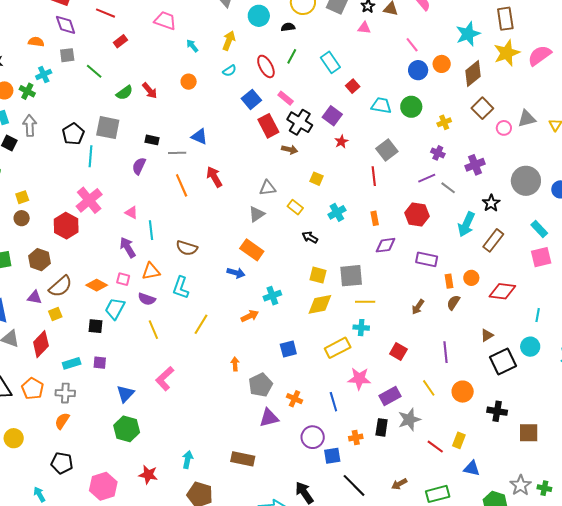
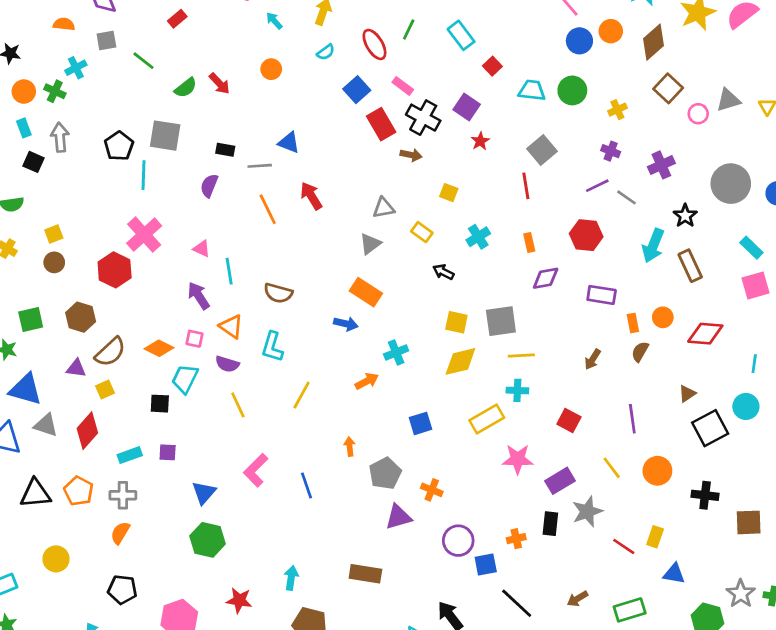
brown rectangle: (493, 240) -> (690, 266), turned -60
orange triangle: (151, 271) -> (231, 327), turned 48
blue line: (333, 402) -> (307, 485), moved

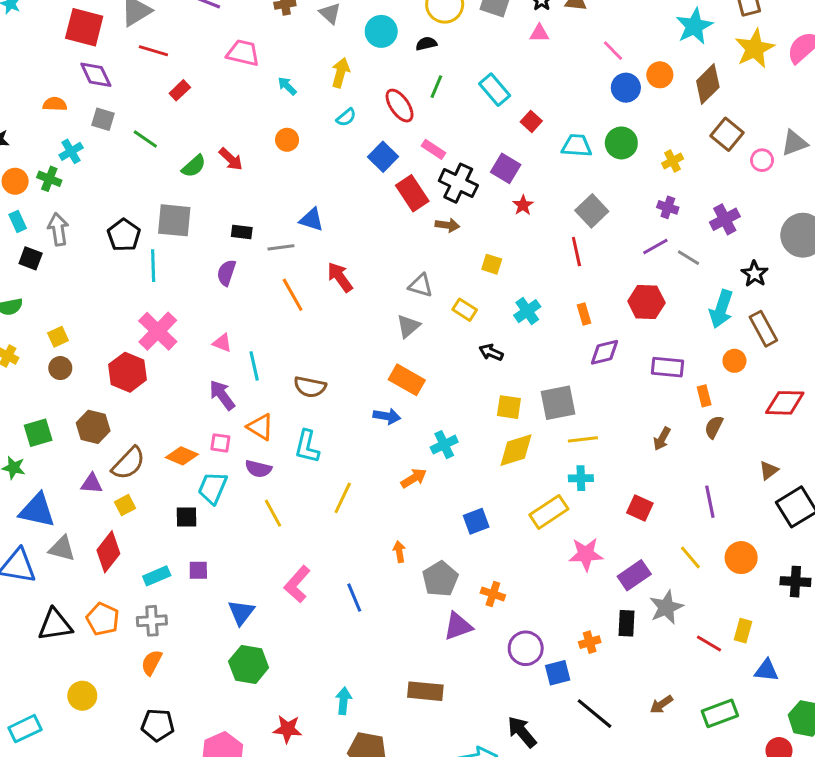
gray square: (106, 40) -> (103, 119), turned 30
gray triangle: (384, 208) -> (421, 285), turned 30
orange circle: (663, 317) -> (734, 361), moved

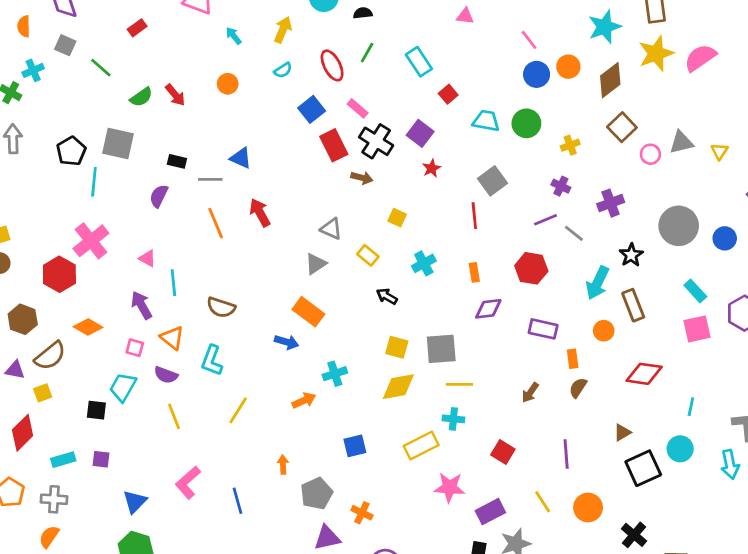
orange semicircle: (55, 104) -> (24, 26), turned -100
orange diamond: (182, 456) -> (88, 327), moved
black cross: (795, 582) -> (634, 535), turned 30

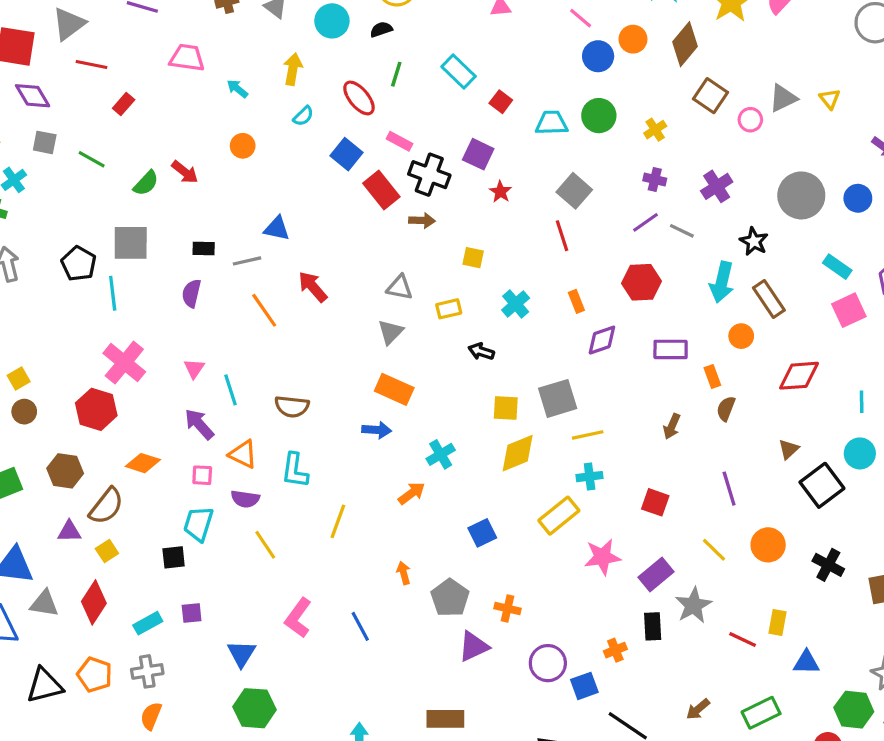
yellow rectangle: (368, 255) -> (449, 309), turned -40
pink triangle: (147, 258) -> (194, 369), turned 48

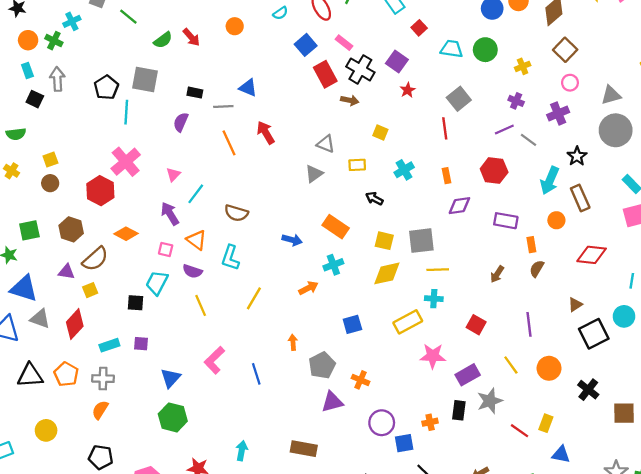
gray triangle: (783, 98) -> (611, 95), moved
pink circle: (750, 120) -> (570, 83), moved
orange rectangle: (394, 389) -> (336, 227), moved
cyan line: (230, 390) -> (196, 194), turned 45

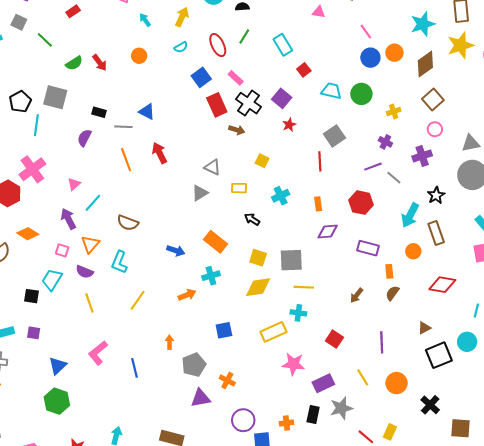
orange triangle: (196, 240) -> (90, 244), turned 30

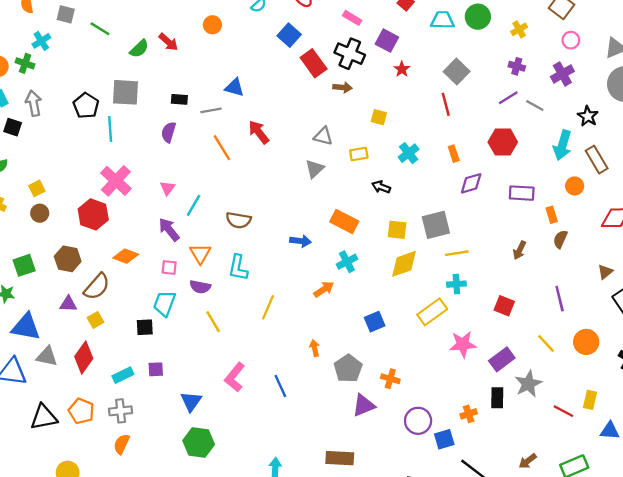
pink rectangle: (236, 78) -> (352, 18), moved

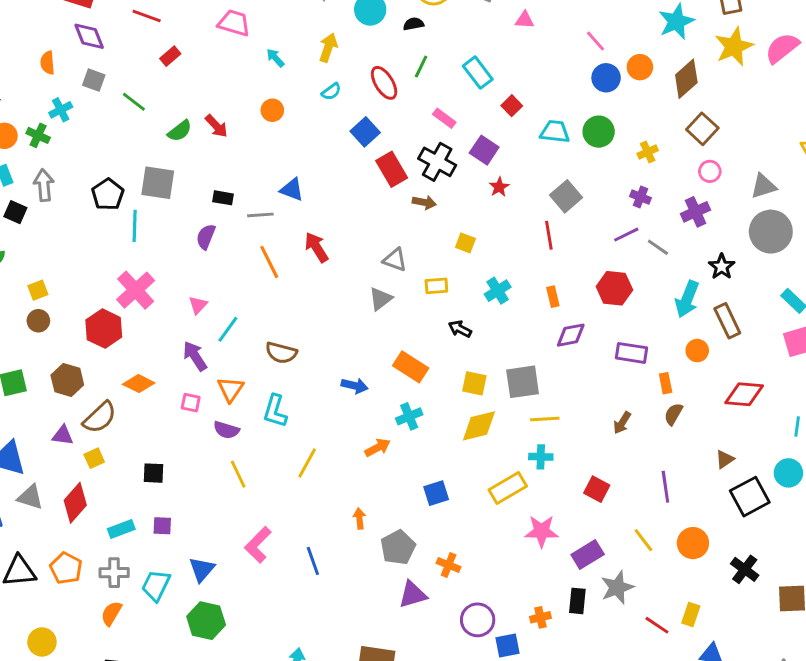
cyan trapezoid: (164, 303) -> (156, 586), moved

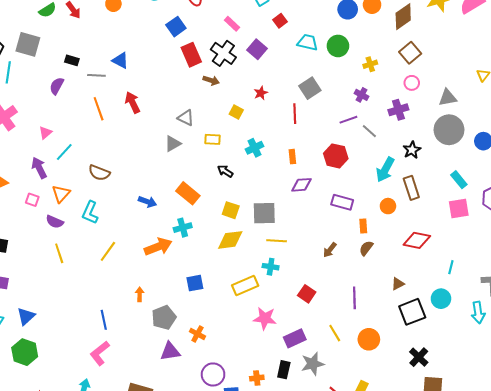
red star: (499, 187) -> (261, 93), moved
orange arrow: (378, 448) -> (158, 247), size x1.5
pink L-shape: (258, 545) -> (100, 353), moved
black cross: (745, 569) -> (419, 357), moved

